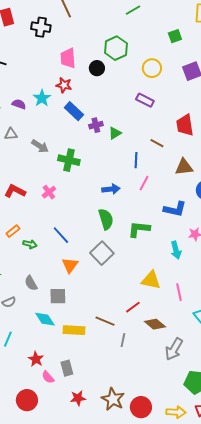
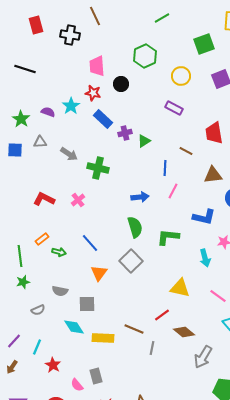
green square: (175, 36) -> (204, 44), size x1.5
black circle: (97, 68) -> (121, 84), moved
gray semicircle: (31, 283) -> (60, 291), turned -49
pink line: (179, 292) -> (218, 296), moved, turned -42
red star: (36, 359) -> (53, 365), moved

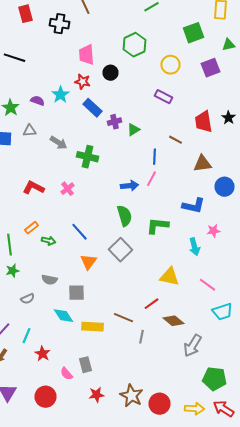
pink line: (173, 191) -> (152, 179), moved

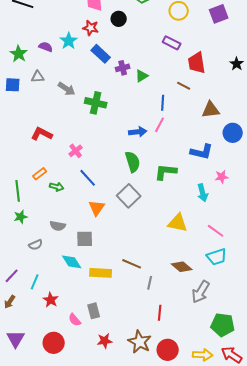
red trapezoid: (204, 122) -> (197, 63), moved
pink cross: (68, 189) -> (76, 151), moved
red line: (152, 304) -> (160, 313), moved, turned -49
cyan trapezoid: (222, 312) -> (217, 257), moved

